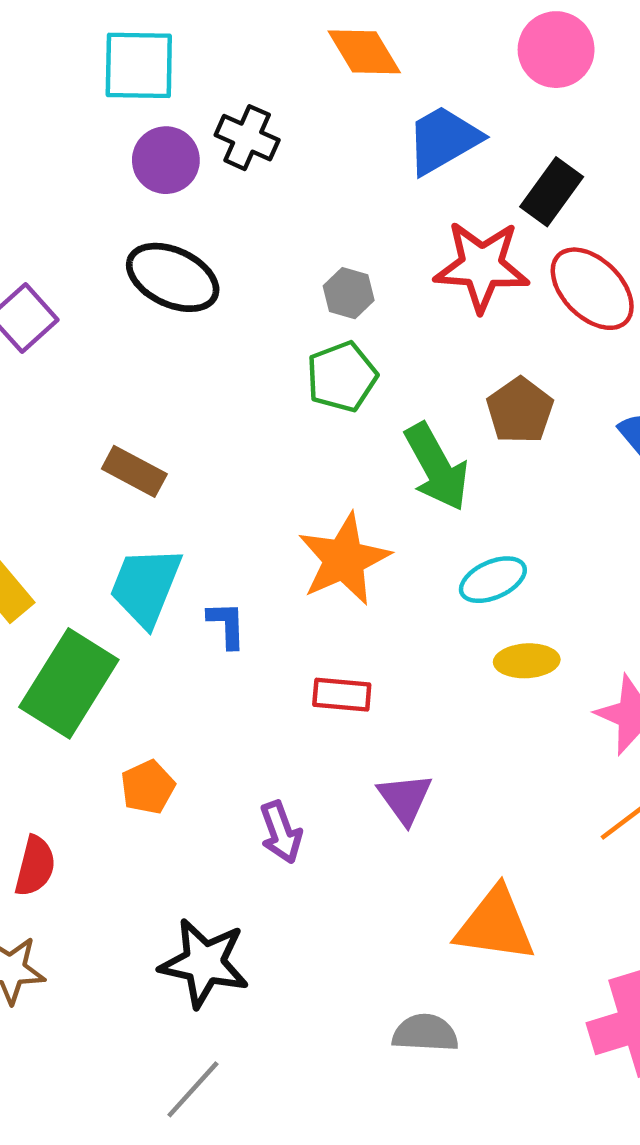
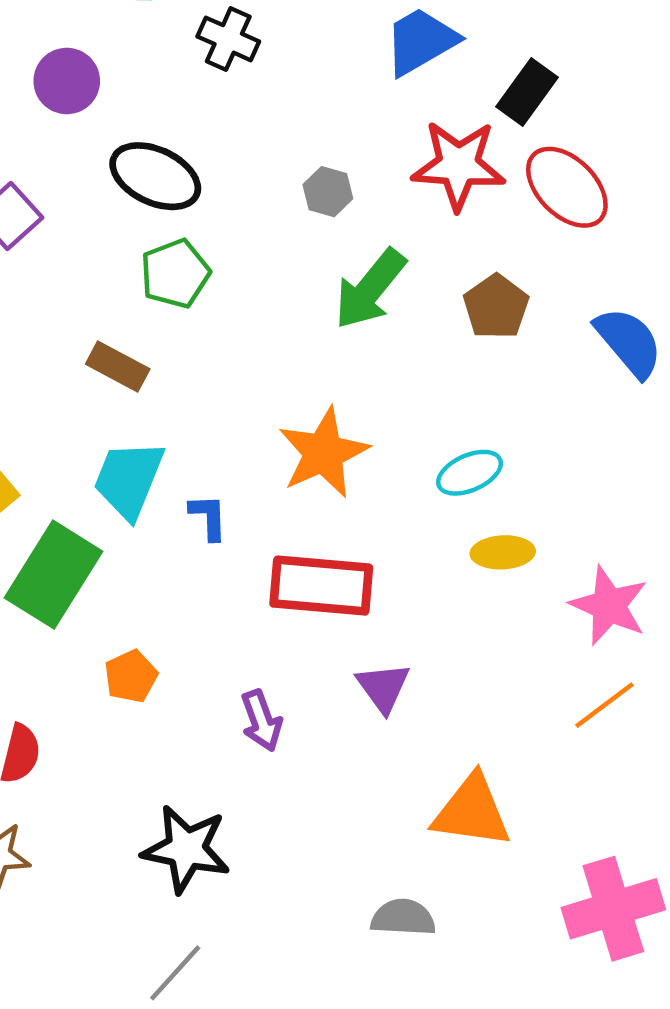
purple circle: (166, 160) -> (67, 81), moved
green pentagon: (342, 377) -> (175, 274), moved
green arrow: (437, 467) -> (370, 289), moved, turned 68
red rectangle: (342, 695) -> (321, 586), size x1.8

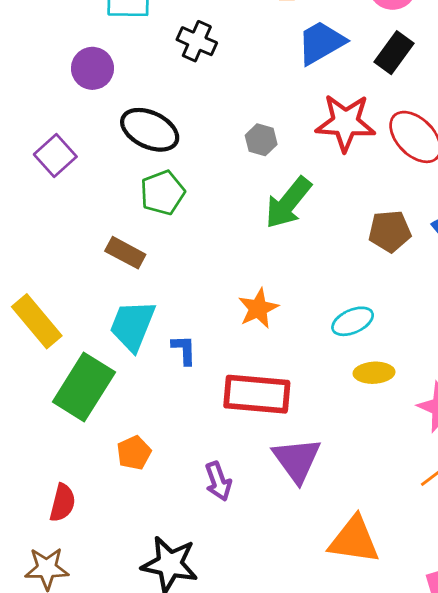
black rectangle: (527, 92) -> (394, 53), moved
brown pentagon: (496, 307) -> (390, 231), moved, turned 30
orange star: (323, 453) -> (258, 308), size x0.7
purple triangle: (383, 687) -> (297, 460), size x1.4

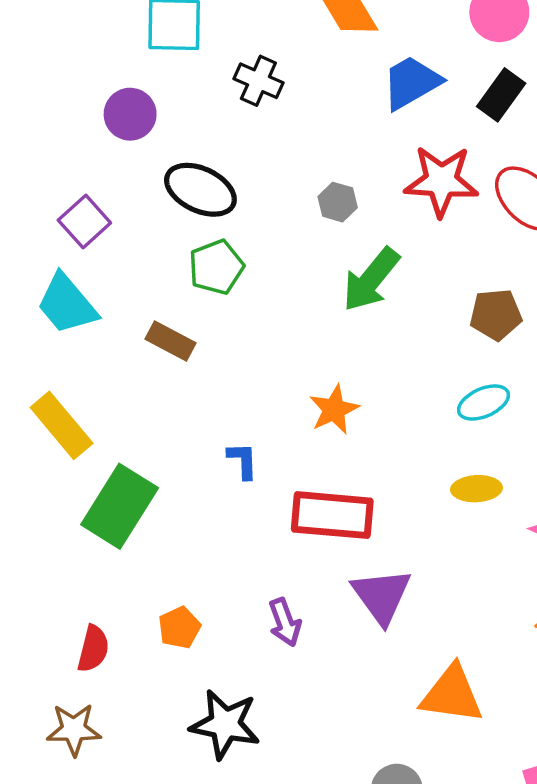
cyan ellipse: (353, 321) -> (484, 403), moved
cyan trapezoid: (133, 326) -> (67, 304), moved, turned -62
orange pentagon: (134, 453) -> (179, 628), moved

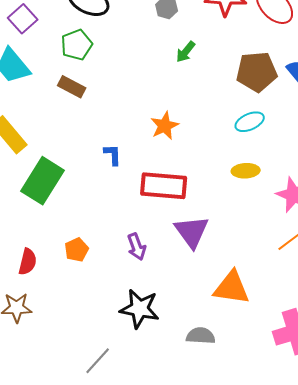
green pentagon: (216, 267) -> (77, 45), moved
green arrow: (371, 279) -> (186, 52), size x0.6
brown pentagon: (496, 315) -> (257, 72), size x1.4
black star: (225, 724) -> (140, 309), moved

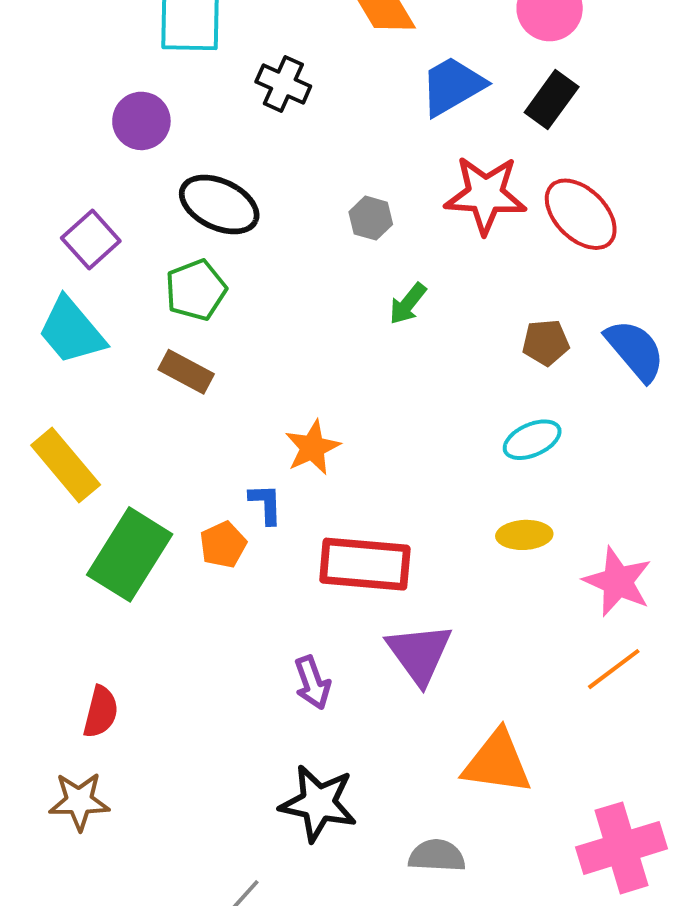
brown pentagon: (257, 72) -> (546, 343), size x0.6
orange star: (165, 126) -> (312, 447), moved
orange pentagon: (77, 250) -> (223, 545), moved

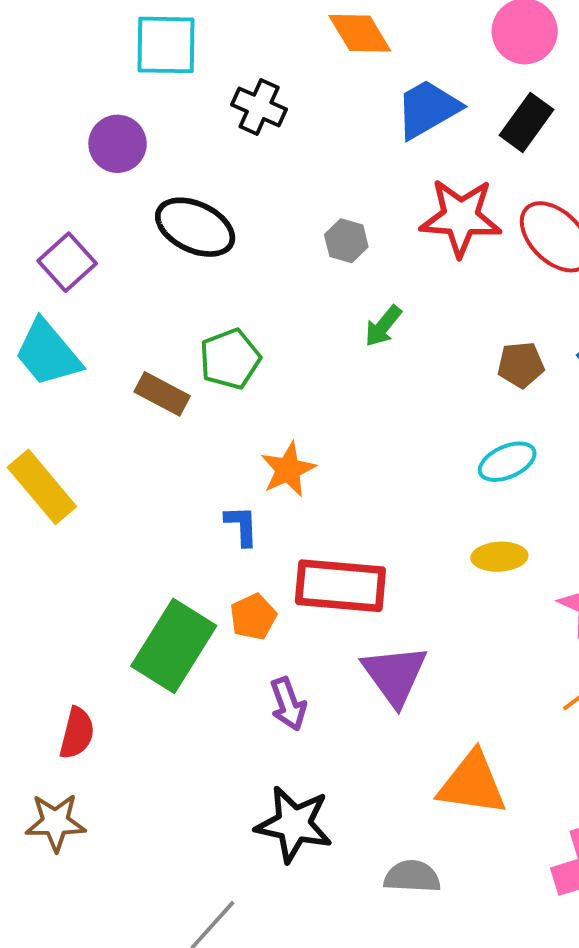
green pentagon: (196, 290) -> (230, 359), moved
orange pentagon: (223, 545) -> (253, 617), moved
green rectangle: (130, 554) -> (174, 646), moved

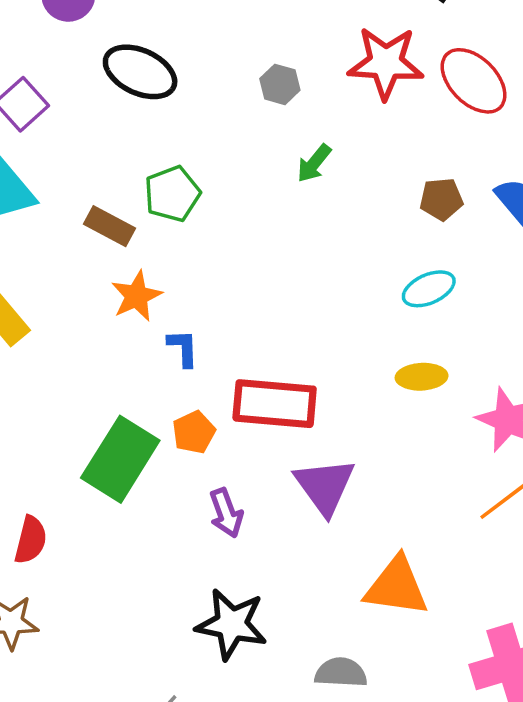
orange star: (288, 469) -> (136, 296), moved

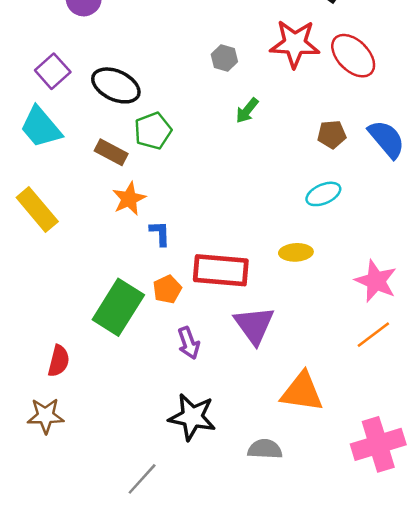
black ellipse: (140, 72) -> (116, 85), moved
yellow ellipse: (422, 377) -> (296, 252), moved

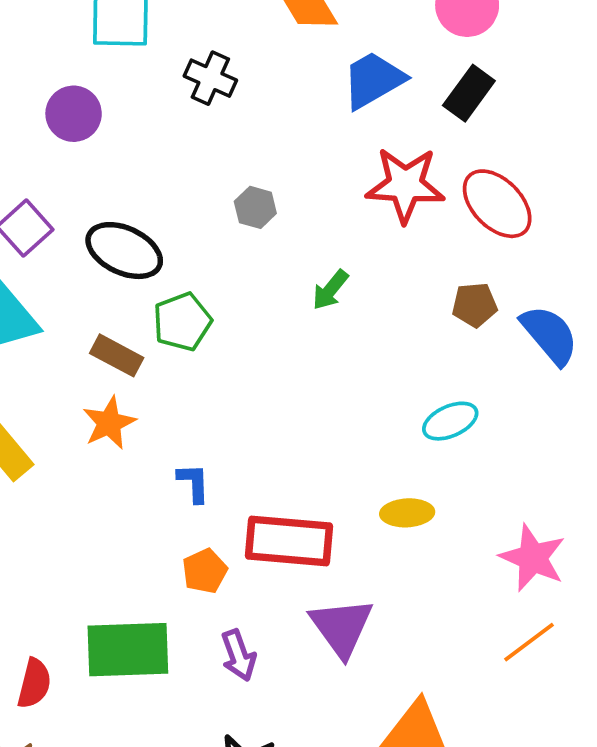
gray hexagon: (224, 58) -> (255, 207), moved
brown pentagon: (332, 134) -> (475, 305), moved
orange star: (129, 199) -> (109, 423), moved
green rectangle: (118, 307) -> (128, 650), moved, turned 56

